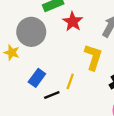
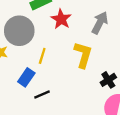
yellow line: (70, 81) -> (42, 56), moved

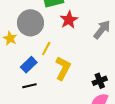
yellow L-shape: (83, 55) -> (63, 68), moved
black line: (42, 95) -> (29, 86), moved

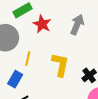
yellow L-shape: (63, 68) -> (60, 65), moved

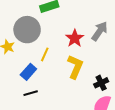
red star: (42, 24) -> (75, 38), moved

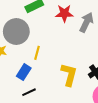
red star: (75, 38) -> (64, 13), moved, turned -30
yellow L-shape: (75, 67) -> (69, 75), moved

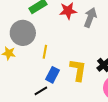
blue rectangle: (24, 72) -> (53, 75), moved

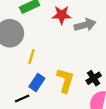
gray arrow: (90, 17) -> (85, 25), turned 48

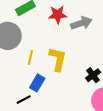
yellow L-shape: (65, 80) -> (58, 59), moved

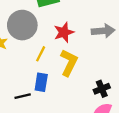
red star: (58, 15) -> (64, 32), moved, turned -30
blue rectangle: (37, 83) -> (41, 82), turned -35

